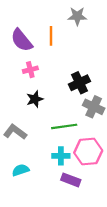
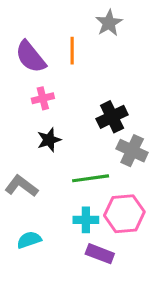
gray star: (77, 16) -> (109, 23), turned -30

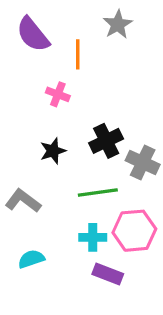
purple semicircle: (31, 57) -> (33, 34), moved
pink cross: (43, 98) -> (58, 94), moved, turned 35
black cross: (112, 117) -> (106, 141), moved

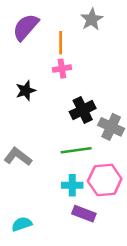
purple semicircle: (33, 34) -> (26, 27), turned 80
pink cross: (58, 94) -> (62, 69), moved, turned -30
black star: (53, 151) -> (26, 91), moved
cyan semicircle: (31, 259) -> (22, 224), moved

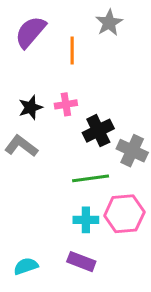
pink cross: (62, 69) -> (66, 104), moved
gray L-shape: (18, 157) -> (21, 146), moved
purple rectangle: (84, 214) -> (81, 262), moved

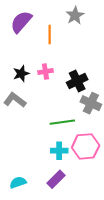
black cross: (98, 131) -> (77, 81), moved
purple rectangle: (81, 262) -> (56, 179), turned -66

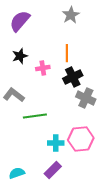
orange line: (50, 35) -> (67, 53), moved
black star: (21, 74) -> (20, 56), moved
green line: (62, 122) -> (35, 116), moved

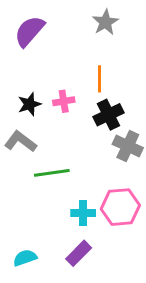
black star: (20, 56) -> (29, 104), moved

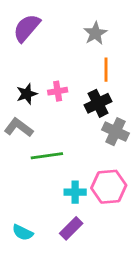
gray star: (105, 22) -> (95, 33), moved
orange line: (100, 79) -> (106, 70), moved
cyan semicircle: (25, 258) -> (23, 232), turned -135

